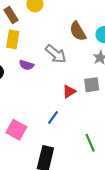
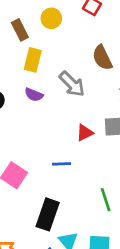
yellow rectangle: (13, 39) -> (33, 60), moved
blue line: (53, 118) -> (61, 164), turned 48

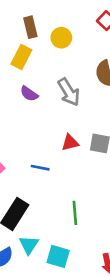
yellow circle: (51, 18) -> (61, 38), moved
yellow rectangle: (33, 60) -> (21, 57), moved

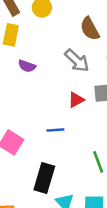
gray arrow: (69, 92) -> (77, 61), moved

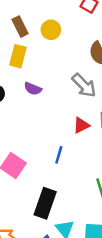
blue line: (55, 130) -> (59, 155), turned -72

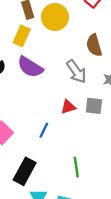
yellow circle: (51, 30) -> (55, 17), size x1.5
purple semicircle: (33, 89) -> (30, 67), size x1.6

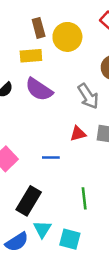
yellow rectangle: (22, 36) -> (31, 56), turned 60
blue line: (44, 130) -> (51, 158), turned 63

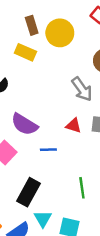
yellow rectangle: (31, 56) -> (25, 52), turned 30
purple semicircle: (39, 89) -> (24, 124), moved
red triangle: (78, 134) -> (74, 126), turned 35

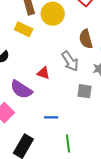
red triangle: (74, 126) -> (43, 73), moved
blue line: (48, 150) -> (51, 117), moved

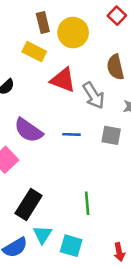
red triangle: (43, 73) -> (63, 80), moved, size x1.5
blue line: (51, 117) -> (72, 134), moved

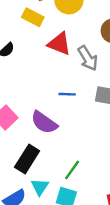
purple semicircle: (28, 130) -> (44, 122), moved
green line: (87, 203) -> (72, 170), moved, turned 40

